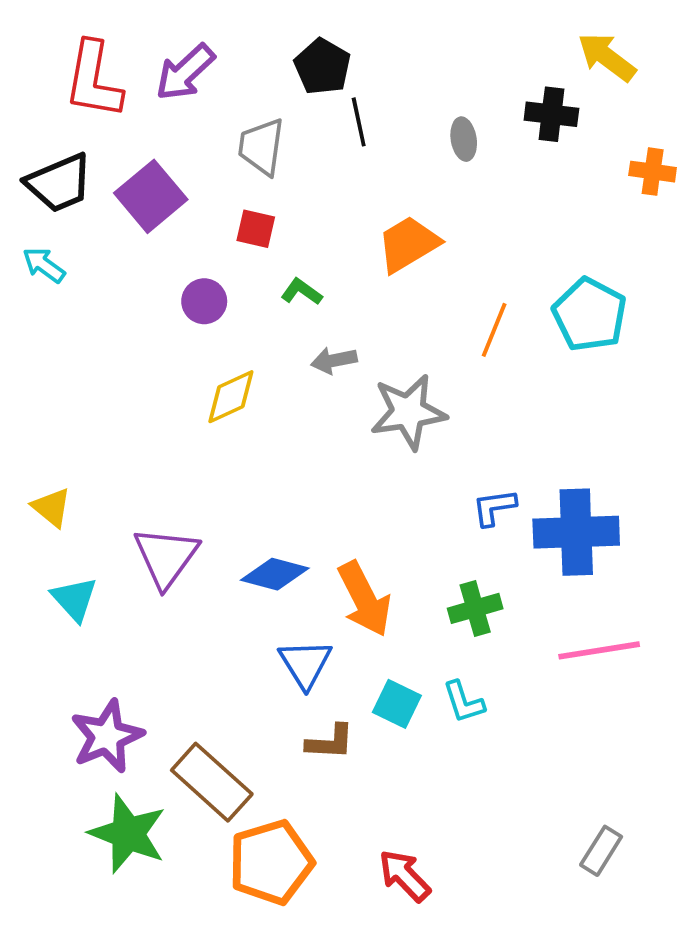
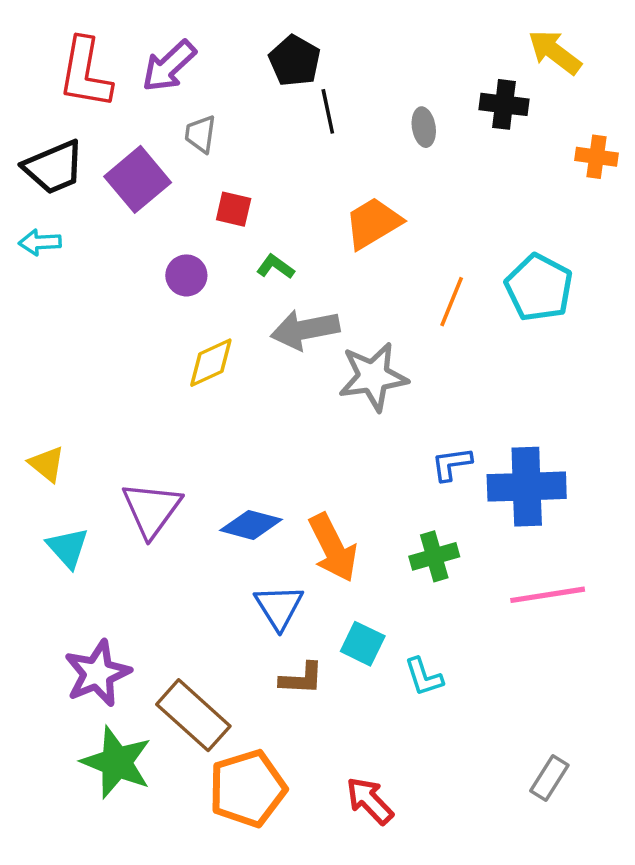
gray trapezoid: (261, 147) -> (200, 134), moved, size x0.7
cyan arrow: (44, 265) -> (40, 242), turned -39
gray arrow: (334, 360) -> (305, 330), size x1.6
cyan L-shape: (464, 702) -> (424, 677), moved

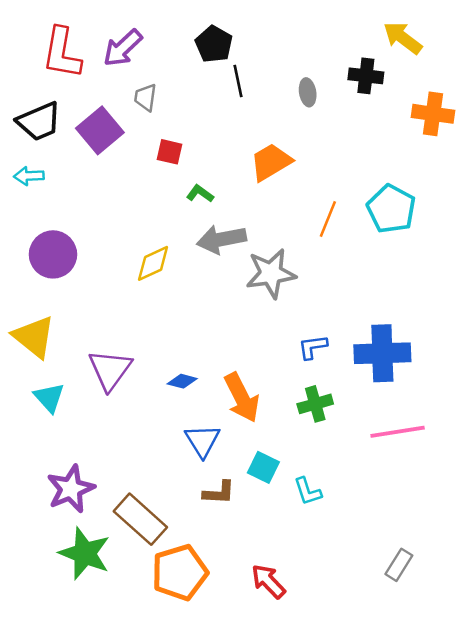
orange cross: (597, 157) -> (433, 114), size x1.4
purple circle: (186, 275) -> (53, 254), moved, size x1.6
yellow triangle: (47, 464) -> (34, 337), size x1.6
blue L-shape: (452, 464) -> (313, 347), moved
blue diamond: (251, 525) -> (182, 381), size x0.7

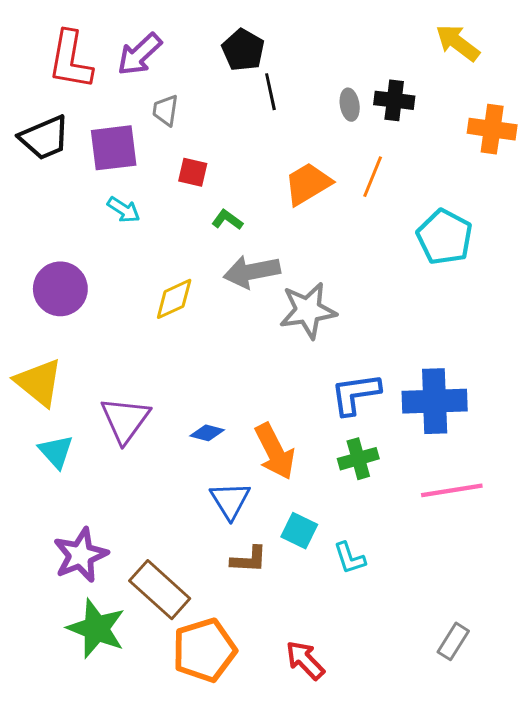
black cross: (366, 76) -> (394, 100), moved
purple square: (100, 130) -> (114, 148), turned 33
cyan arrow: (29, 176) -> (124, 210), moved, turned -144
orange line: (328, 219) -> (373, 177), moved
blue L-shape: (313, 347) -> (355, 394), size x1.5

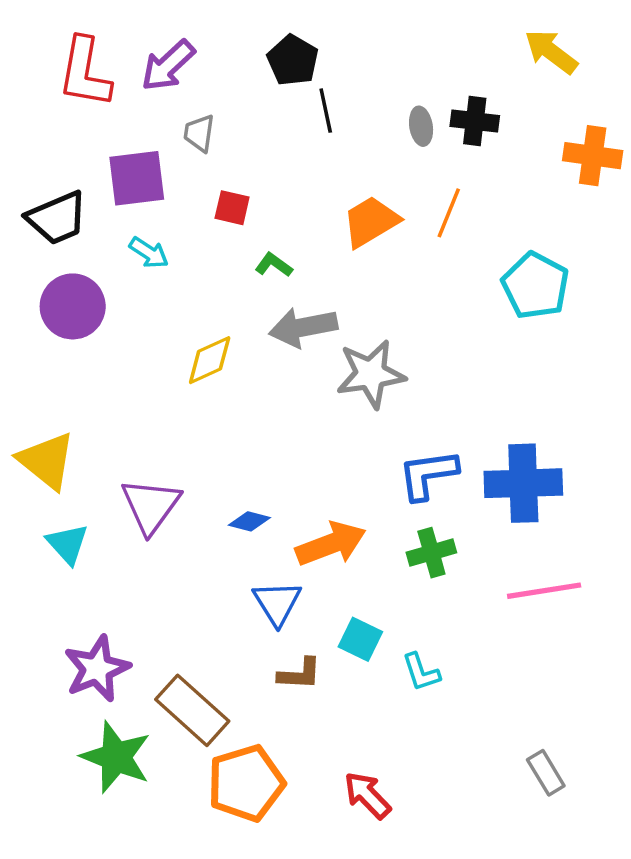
black trapezoid: (44, 138) -> (57, 218), moved
purple circle: (60, 289) -> (73, 306), moved
orange arrow: (275, 451) -> (331, 544), turned -84
gray rectangle: (453, 641) -> (546, 773), turned -63

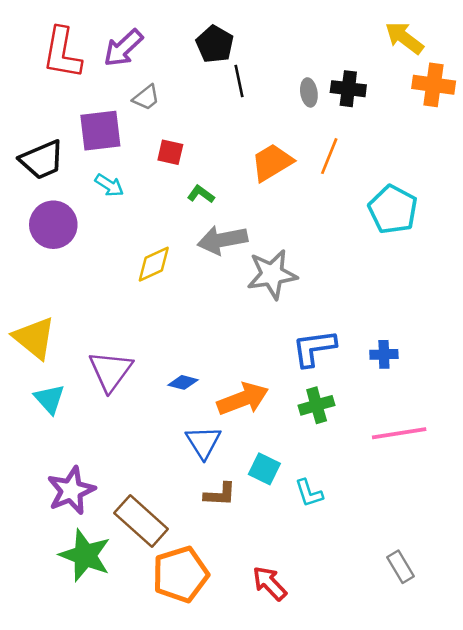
gray trapezoid: (199, 133) -> (146, 98), turned -136
orange cross: (593, 156) -> (434, 85), moved
blue cross: (523, 483) -> (384, 354), size x0.5

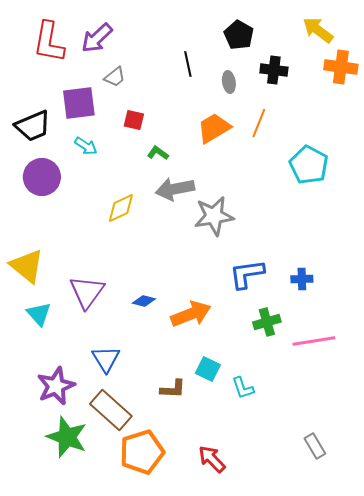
black pentagon: (215, 44) -> (239, 35), moved
gray ellipse: (309, 92) -> (229, 82), moved
green cross: (317, 405) -> (267, 322), moved
blue triangle: (203, 442) -> (106, 359), moved

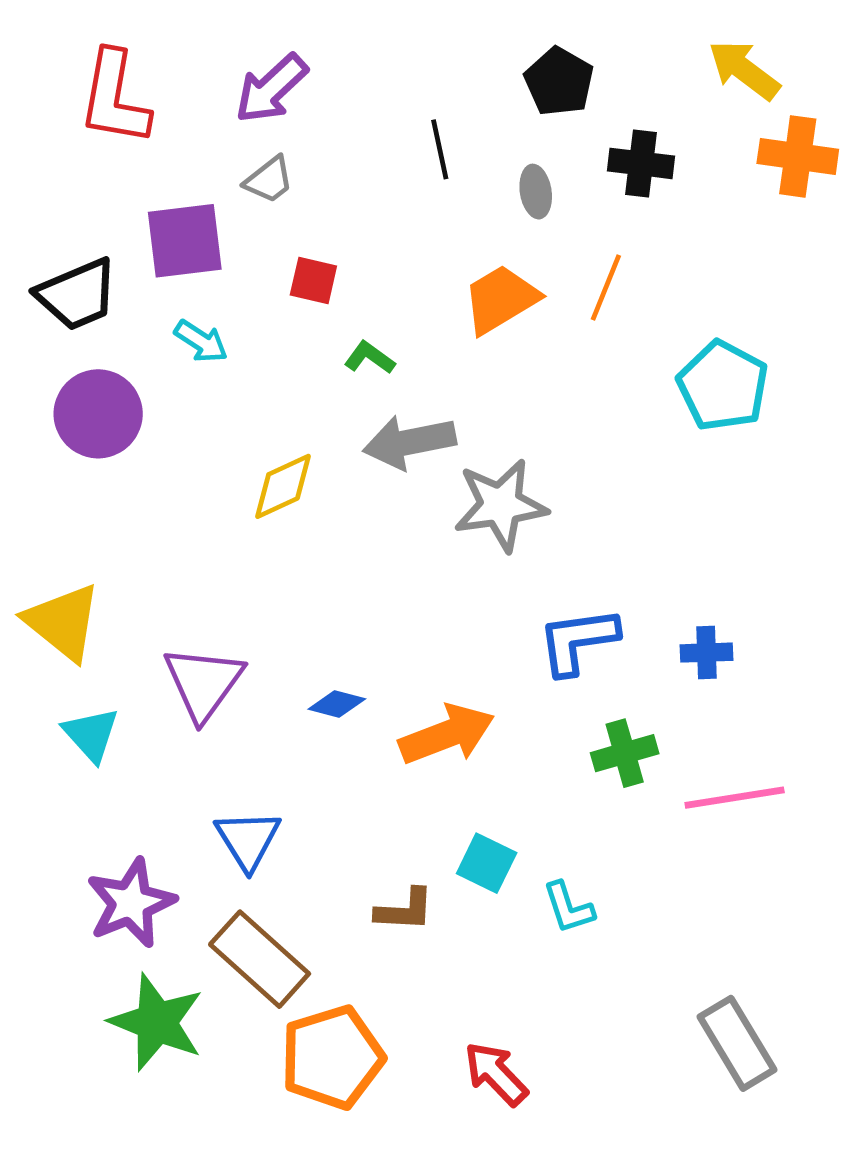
purple arrow: (97, 38) -> (271, 89), moved
gray rectangle: (315, 446) -> (737, 1043), size x1.5

